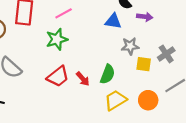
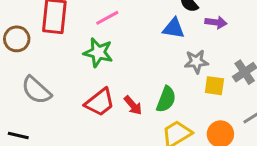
green star: (57, 39) -> (98, 53), turned 30

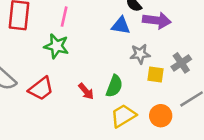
pink line: (107, 18) -> (64, 17), turned -48
purple arrow: (216, 22) -> (157, 20), size x1.5
red trapezoid: (100, 102) -> (41, 89), moved

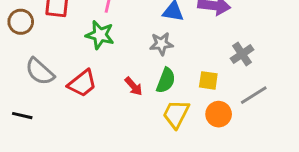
gray star: (140, 54) -> (161, 44), moved
yellow square: (156, 75) -> (208, 80), moved
yellow trapezoid: (123, 116) -> (176, 114), turned -32

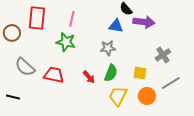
red trapezoid: (82, 83) -> (54, 75), turned -130

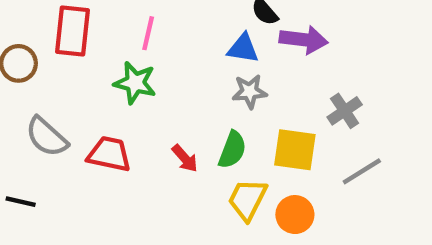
gray star: (108, 48) -> (250, 91), moved
yellow square: (140, 73) -> (295, 150), size x1.5
orange circle: (147, 96) -> (295, 215), moved

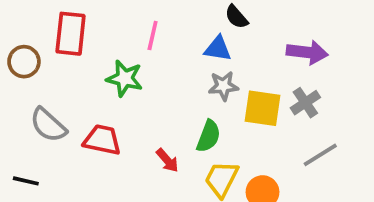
pink line: (148, 33) -> (153, 36), moved
purple arrow: (304, 40) -> (307, 52), moved
yellow square: (295, 150) -> (262, 108), moved
red arrow: (185, 158) -> (167, 160), moved

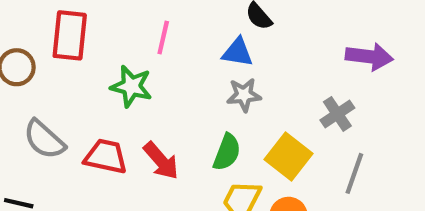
purple arrow: (307, 52) -> (369, 57), moved
yellow square: (262, 108) -> (289, 156), moved, turned 30
gray line: (320, 155) -> (354, 173), turned -39
red arrow: (167, 160) -> (161, 161), moved, size x1.4

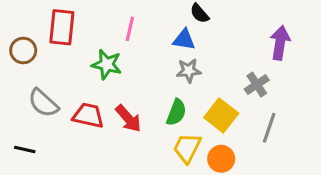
purple arrow: (369, 57) -> (280, 43), turned -88

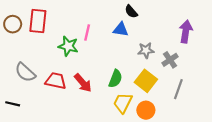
pink line: (130, 29) -> (87, 33), moved
brown circle: (23, 50) -> (13, 24), moved
gray star: (189, 71) -> (146, 50), moved

